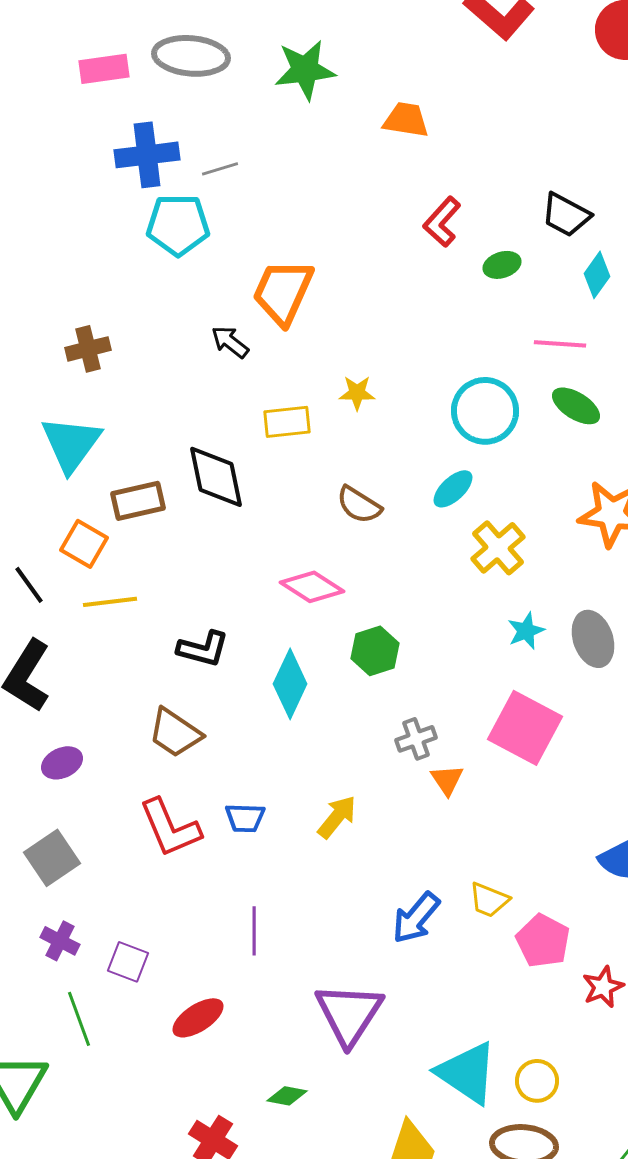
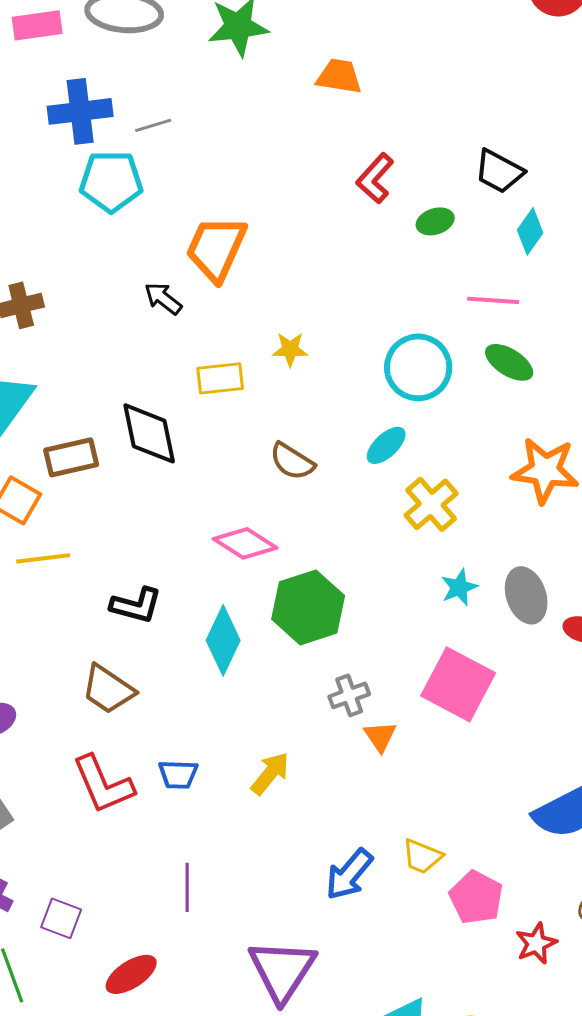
green hexagon: (375, 651) -> (308, 607), size x1.5

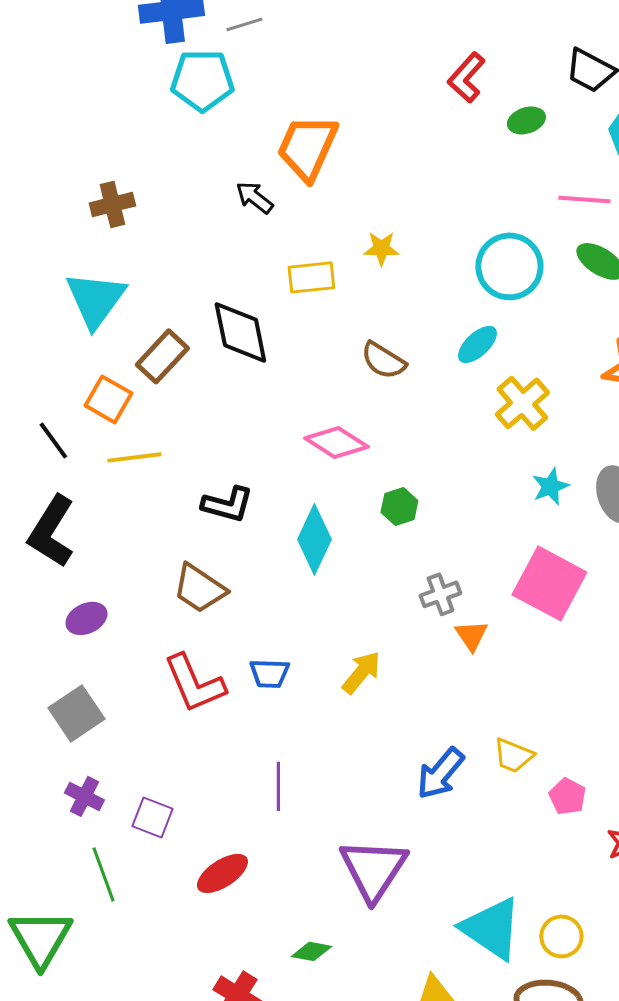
brown rectangle: (71, 457) -> (162, 356), turned -34
green hexagon: (308, 607) -> (399, 506), size x0.5
pink pentagon: (476, 897) -> (567, 796), size x0.7

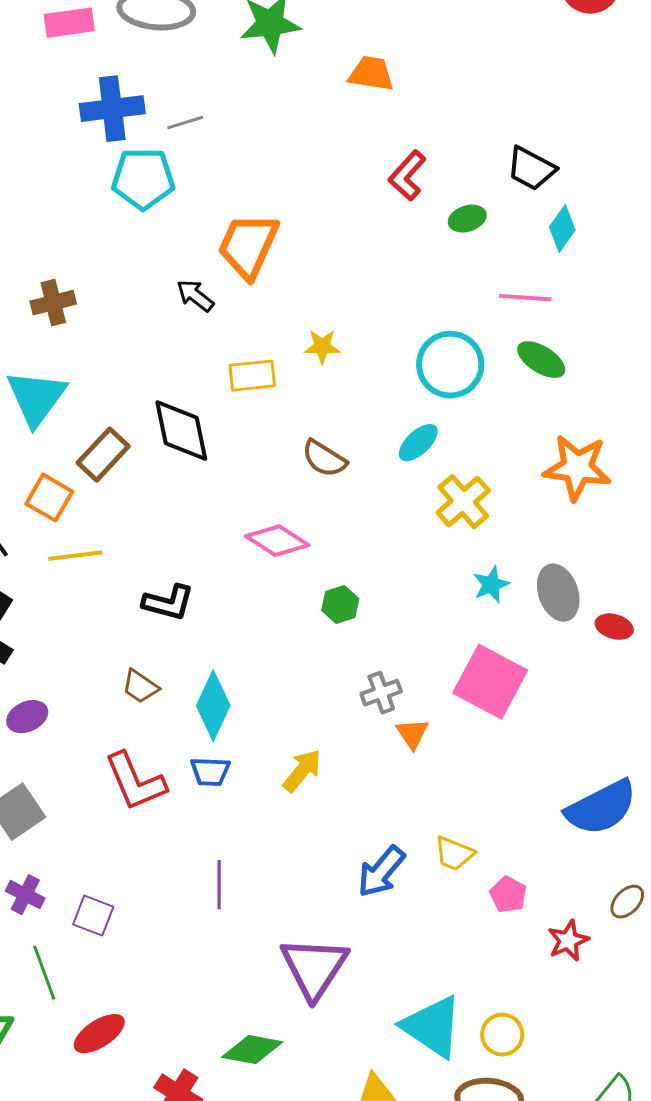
cyan diamond: (314, 539) -> (213, 706), moved
brown trapezoid: (199, 588) -> (140, 687), size x0.7
red ellipse: (222, 873) -> (99, 1034), moved
green diamond: (311, 951) -> (252, 1050), size x1.5

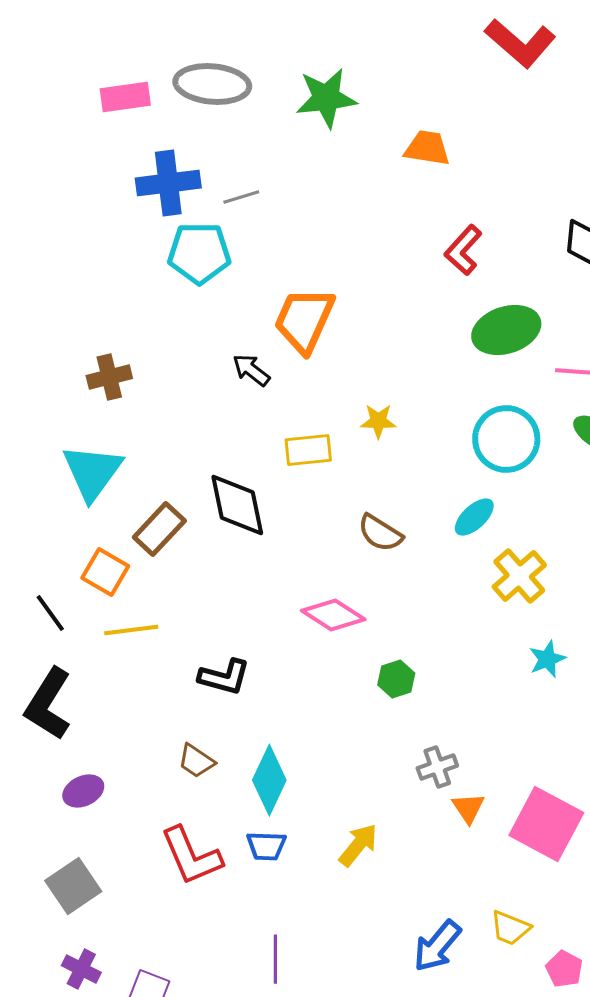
green ellipse: (467, 219) -> (506, 330), moved, size x1.8
pink square: (490, 682) -> (546, 824), moved

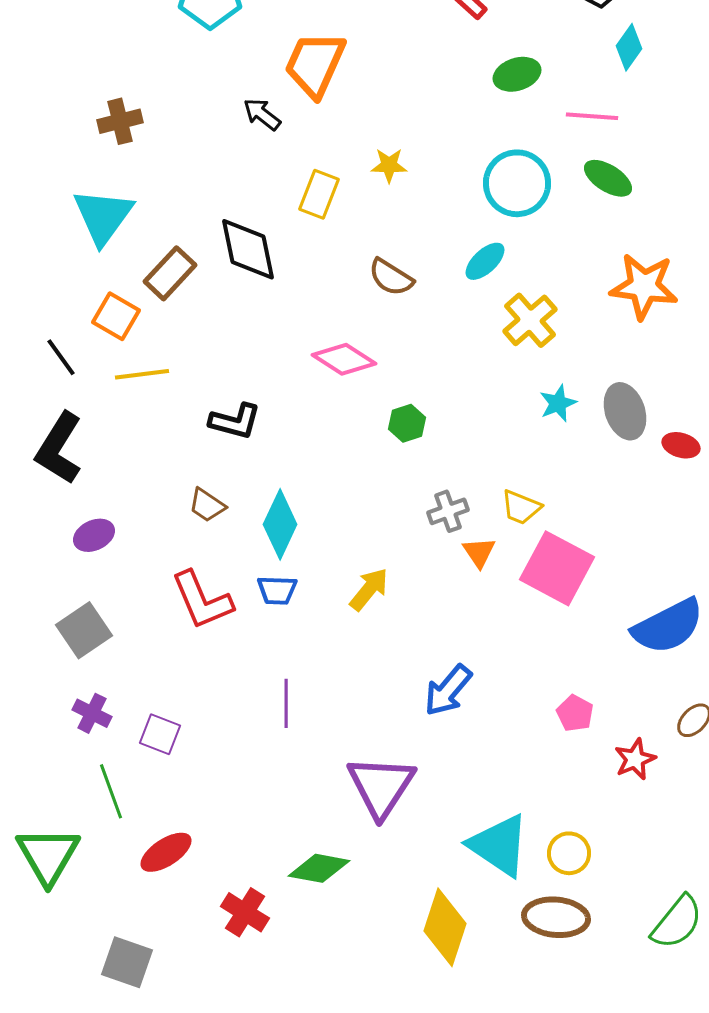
green ellipse: (506, 330) -> (517, 74), size x0.7
yellow rectangle: (308, 450) -> (319, 194), turned -63
yellow trapezoid: (510, 928) -> (521, 507), moved

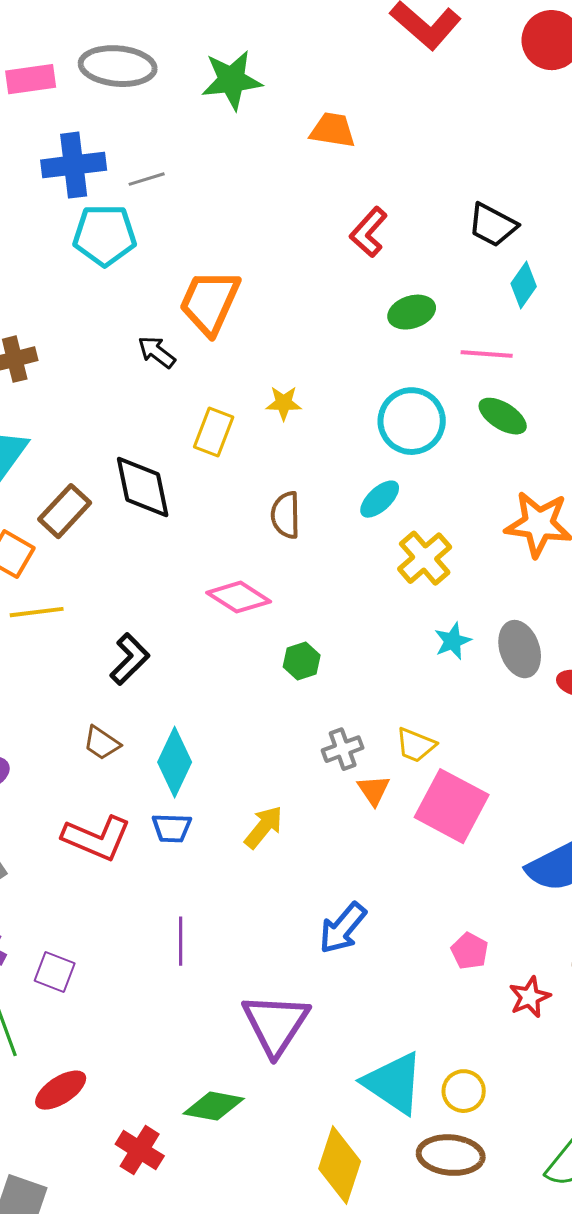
brown semicircle: (391, 277) -> (286, 515), turned 57
black L-shape: (235, 421) -> (130, 659), turned -60
red L-shape: (202, 600) -> (97, 838), turned -44

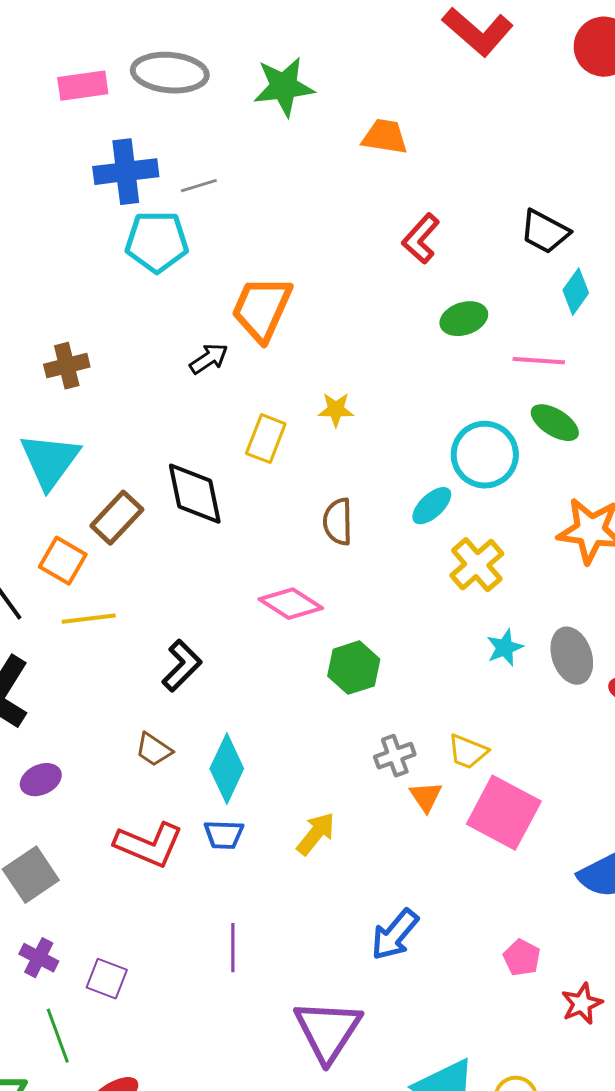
black arrow: (157, 352) -> (209, 359), turned 108
cyan circle: (412, 421) -> (485, 455), moved
green hexagon: (302, 661) -> (354, 668), size x1.4

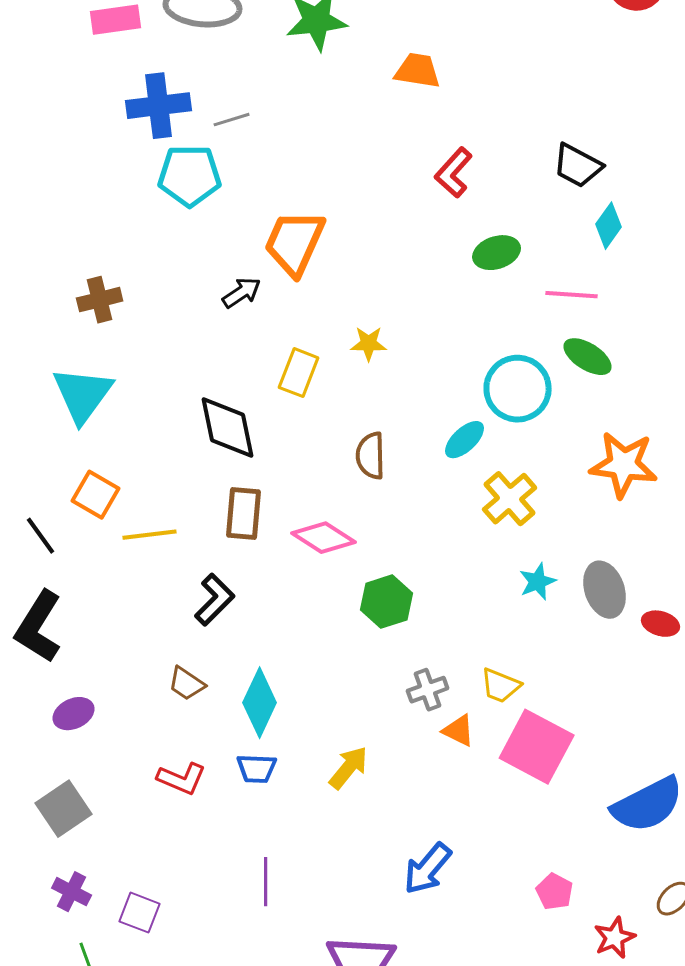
brown rectangle: (117, 518) -> (244, 514), moved, turned -38
yellow line: (89, 619) -> (150, 535), moved
orange triangle: (426, 797) -> (459, 731), turned -30
red L-shape: (149, 845) -> (182, 779), size x0.7

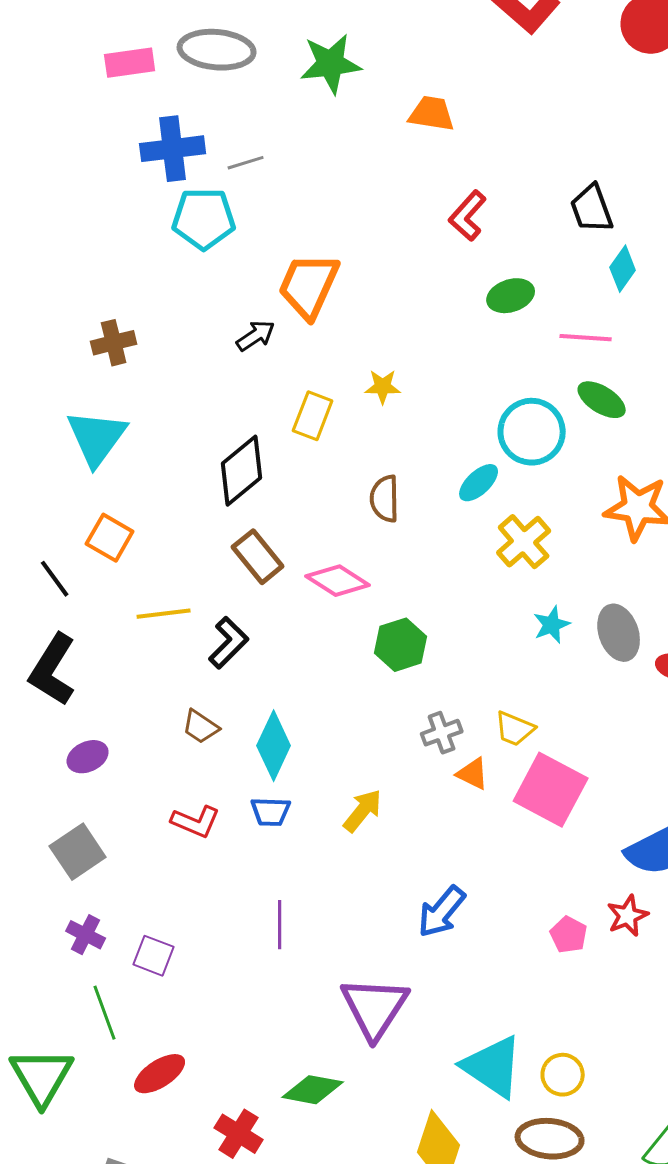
black trapezoid: (578, 166) -> (592, 209), turned 42
black diamond: (228, 428) -> (242, 471), turned 62
brown rectangle: (244, 514) -> (258, 557), turned -44
yellow line: (150, 535) -> (164, 614), moved
red star: (615, 938) -> (628, 916), moved

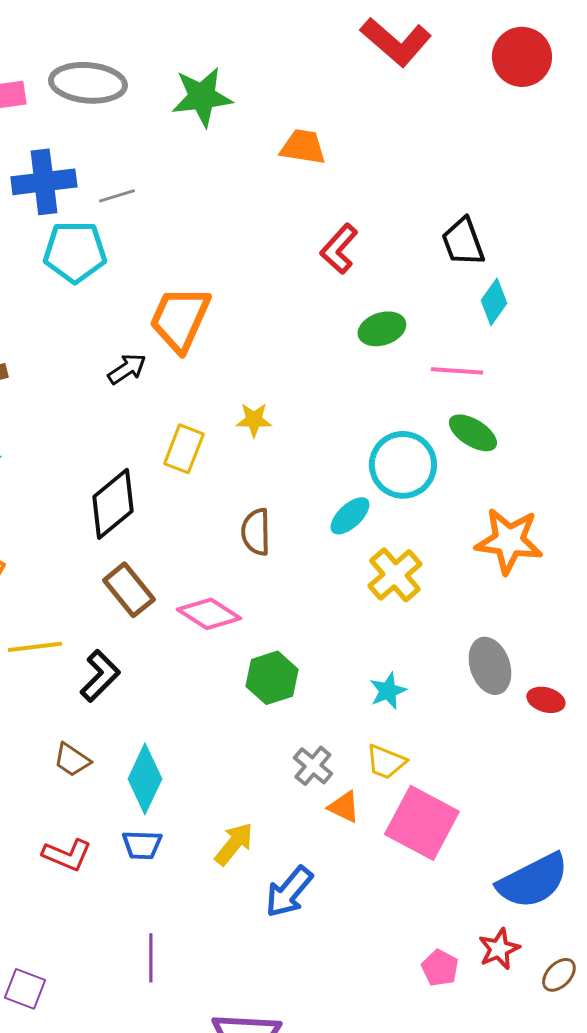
cyan star: (552, 625) -> (388, 691), moved
gray cross: (442, 733) -> (313, 766), turned -30
blue arrow: (442, 912) -> (289, 892), moved

